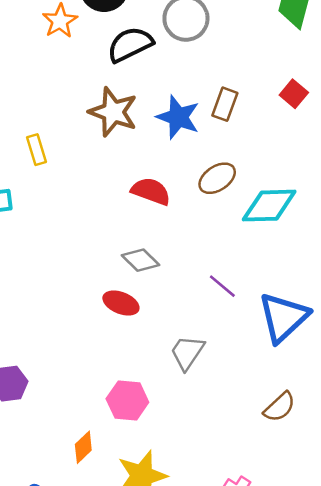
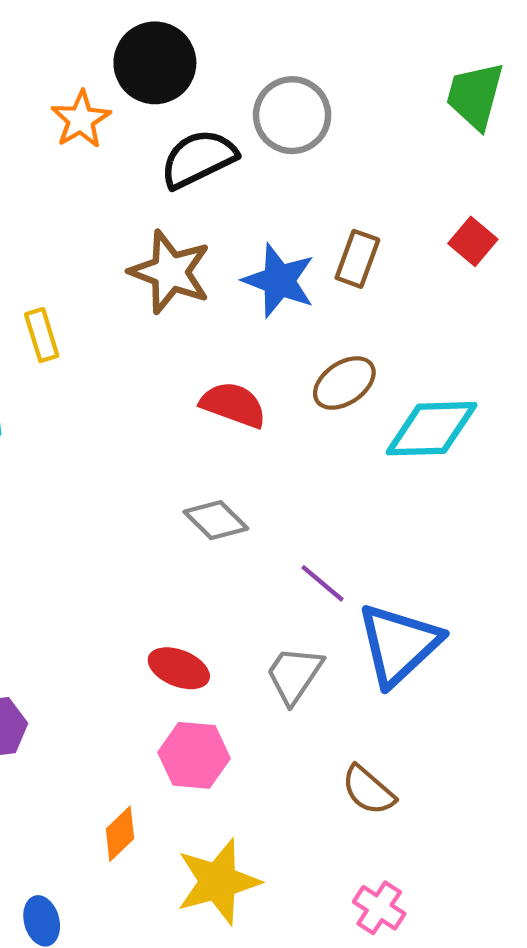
purple line: (222, 286) -> (323, 583), moved
red ellipse: (121, 303) -> (179, 668), moved
blue triangle: (283, 317) -> (399, 644), moved
brown semicircle: (280, 407) -> (368, 790), moved, turned 84

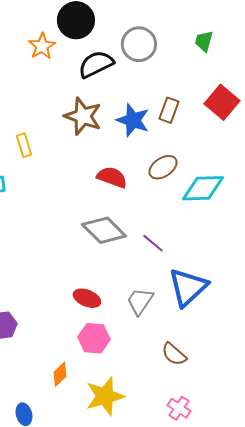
green trapezoid: (475, 96) -> (204, 41), moved, size x0.7
red square: (473, 241) -> (222, 102), size x1.6
gray diamond: (216, 520) -> (104, 230), size x1.5
purple line: (323, 583) -> (153, 243), moved

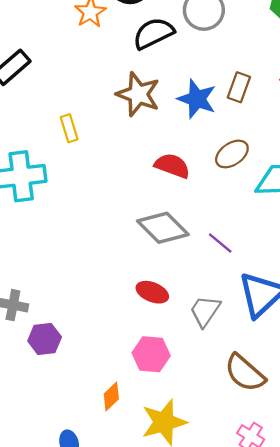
red ellipse: (87, 298) -> (152, 292), moved
brown semicircle: (174, 354) -> (245, 373), size x1.4

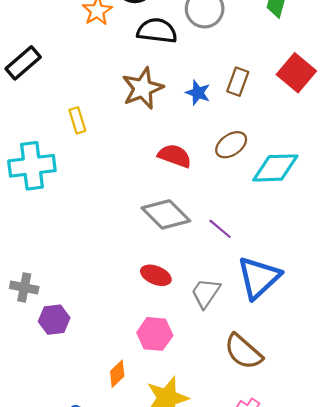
black semicircle: (153, 33) -> (157, 31), turned 33
brown star: (138, 94) -> (143, 88), turned 30
blue star: (197, 99) -> (198, 93), size x0.7

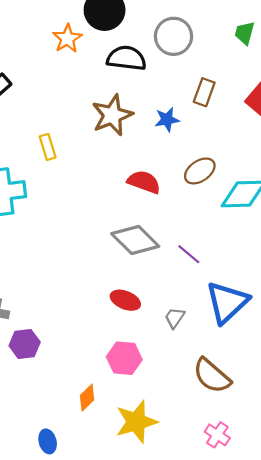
brown rectangle: (238, 82) -> (204, 92), moved
blue star: (198, 93) -> (167, 120), turned -30
gray trapezoid: (206, 293) -> (175, 318), size x0.7

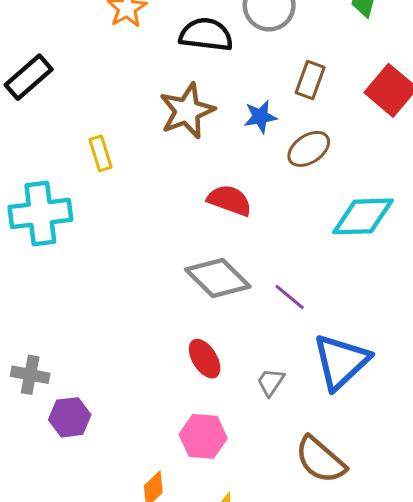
brown ellipse: (200, 171) -> (309, 149), moved
red ellipse: (125, 300) -> (205, 359), turned 36

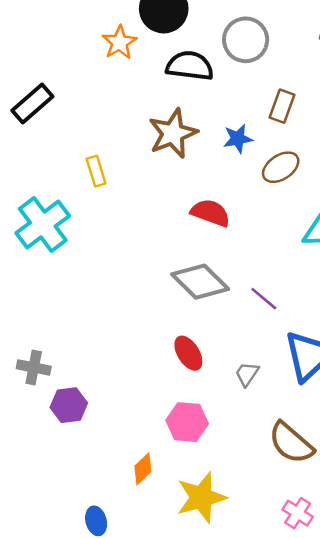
cyan cross: (40, 213) -> (43, 224), turned -30

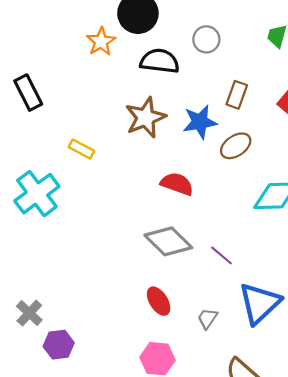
gray circle: (246, 40) -> (206, 39), size x0.7
black rectangle: (32, 104) -> (28, 93), turned -76
blue star: (238, 139) -> (200, 122), size x1.4
yellow rectangle: (96, 171) -> (81, 149), turned -45
gray cross: (34, 367) -> (29, 313), turned 32

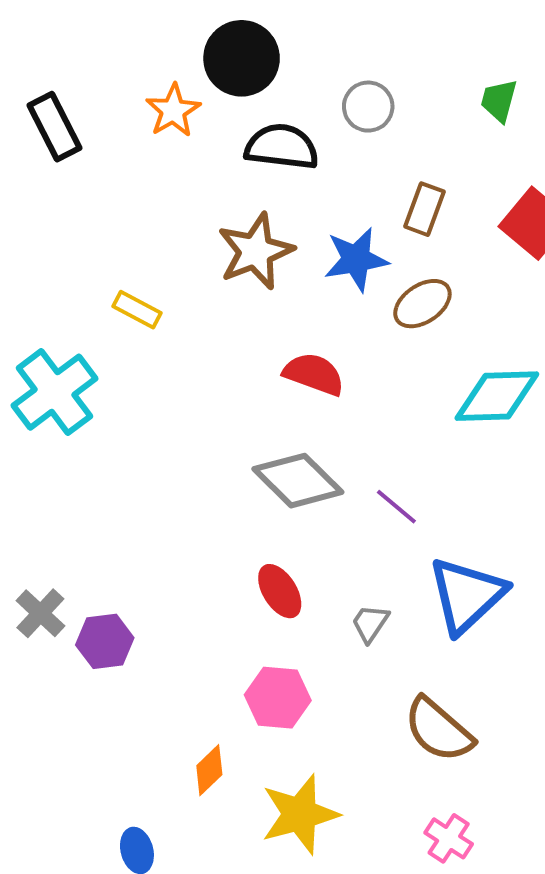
black rectangle: (28, 93) -> (55, 127), moved
purple hexagon: (59, 345) -> (105, 641), moved

